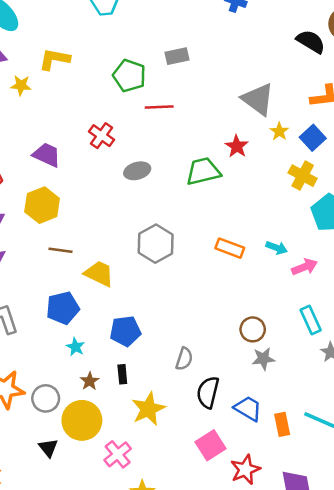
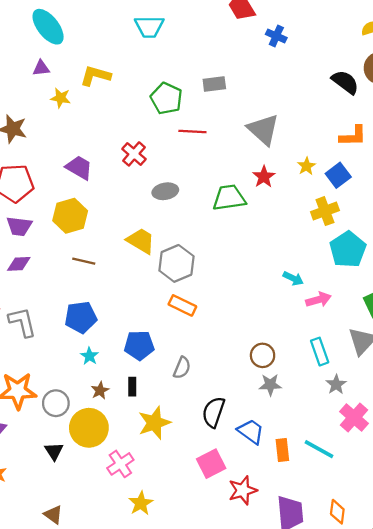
gray triangle: (258, 99) -> (263, 130), moved
yellow cross: (303, 176) -> (325, 211), turned 36
orange rectangle: (230, 248) -> (182, 305), moved
yellow trapezoid: (99, 274) -> (141, 241), moved
gray semicircle: (184, 359) -> (182, 368), moved

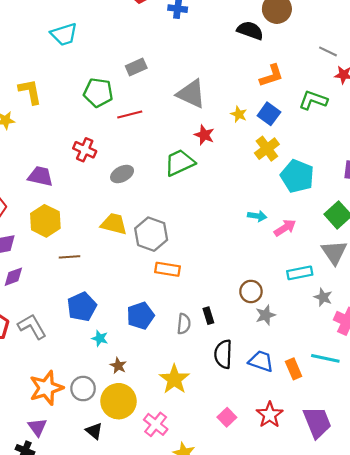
yellow L-shape: (95, 76) -> (30, 92), turned 80
cyan rectangle: (320, 352) -> (300, 273), turned -65
black rectangle: (132, 387) -> (208, 316), moved
pink square: (211, 464) -> (227, 417), moved, size x0.7

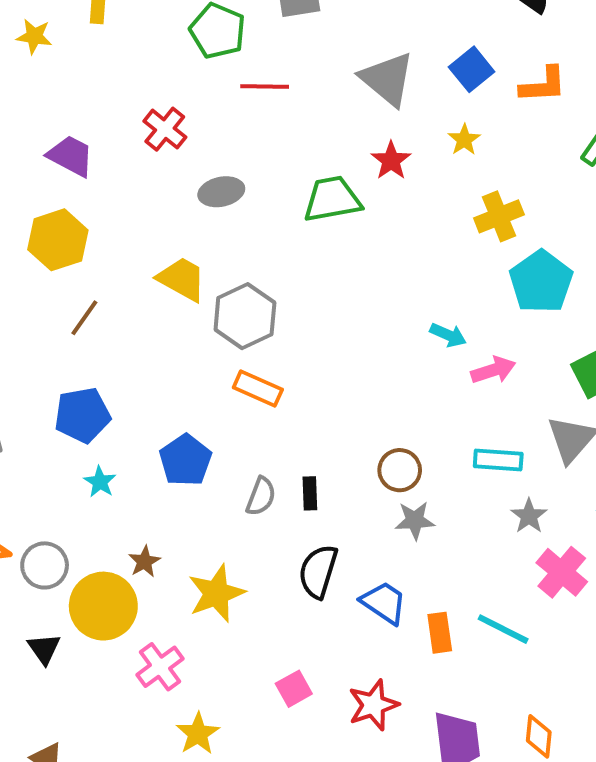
blue square: (269, 114) -> (472, 69), moved
brown line: (69, 257) -> (84, 318), turned -66
blue pentagon: (140, 316) -> (185, 460), turned -30
brown star: (118, 366) -> (144, 562), moved

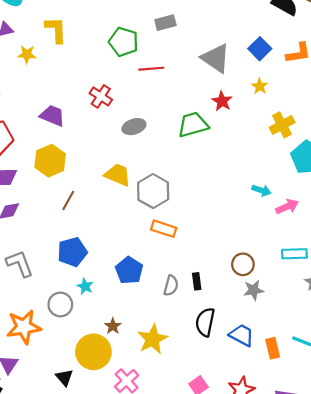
gray circle: (45, 565) -> (60, 304), moved

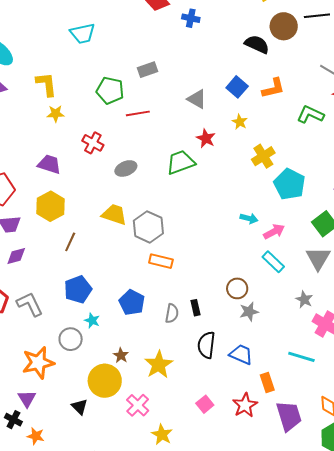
yellow star: (27, 54) -> (56, 114), moved
gray triangle: (216, 58) -> (197, 99), size x0.7
cyan rectangle: (294, 254) -> (273, 262), moved, turned 50
orange rectangle: (273, 348) -> (267, 382), moved

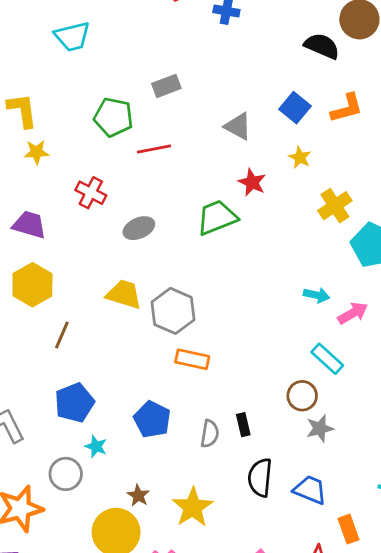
cyan rectangle: (273, 262) -> (327, 359), moved

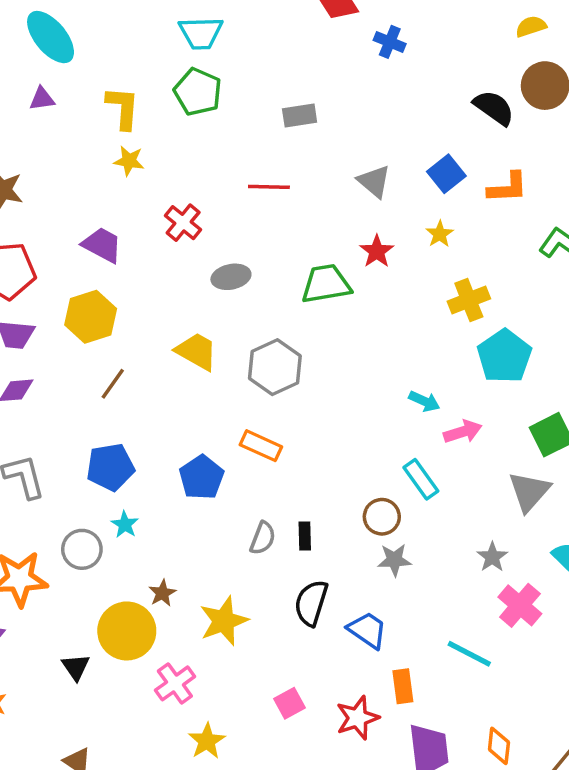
green pentagon: (113, 117) -> (198, 92), moved
gray hexagon: (173, 311) -> (275, 367), moved
blue pentagon: (152, 419) -> (202, 477), moved

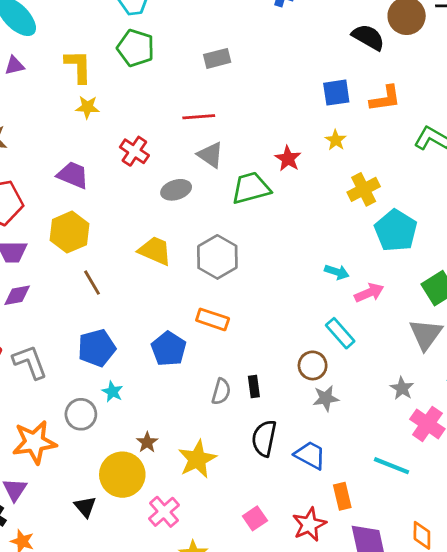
blue square: (446, 174) -> (336, 93), turned 36
gray triangle: (374, 181) -> (210, 155), moved
brown line: (113, 384) -> (92, 283), turned -60

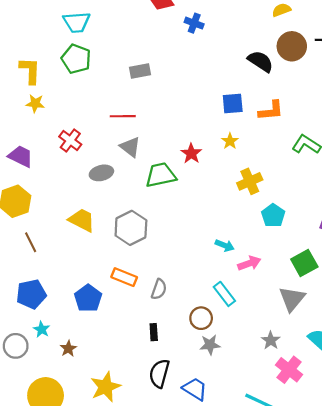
cyan pentagon: (396, 231) -> (273, 215), size x0.7
gray semicircle: (221, 392) -> (159, 289), moved
brown star: (147, 442) -> (68, 349), moved

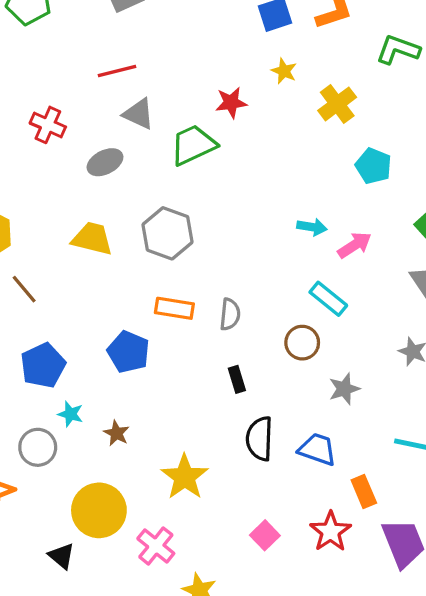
red star: (191, 153) -> (231, 103), turned -30
yellow cross: (250, 181) -> (337, 104), moved
gray star: (210, 345) -> (344, 389), moved

